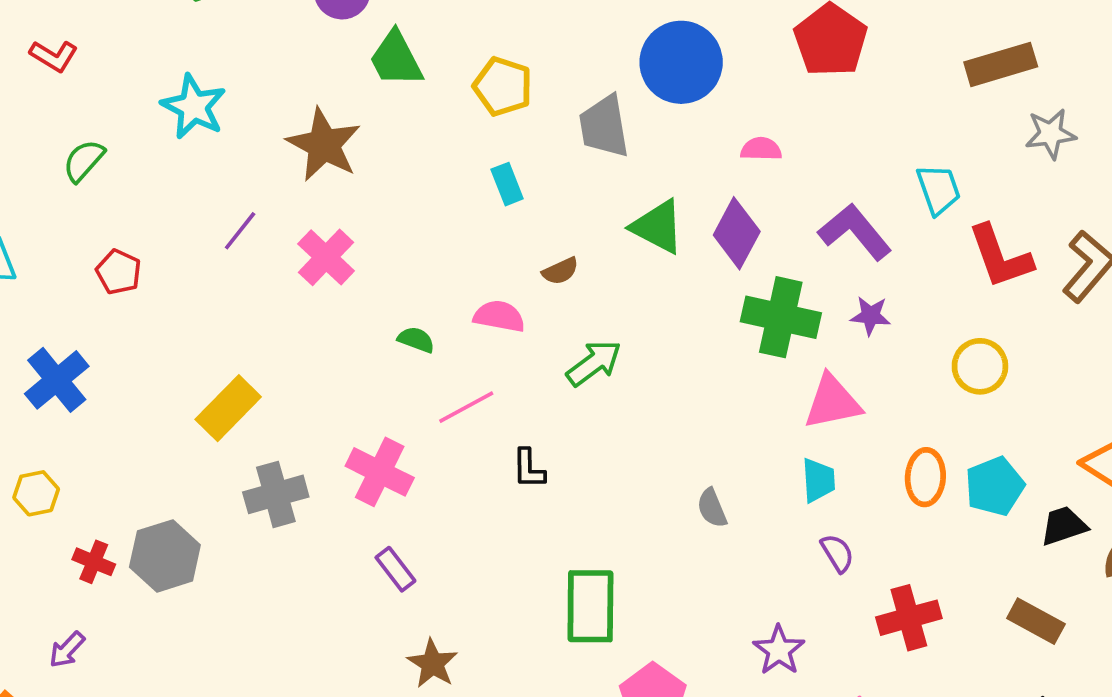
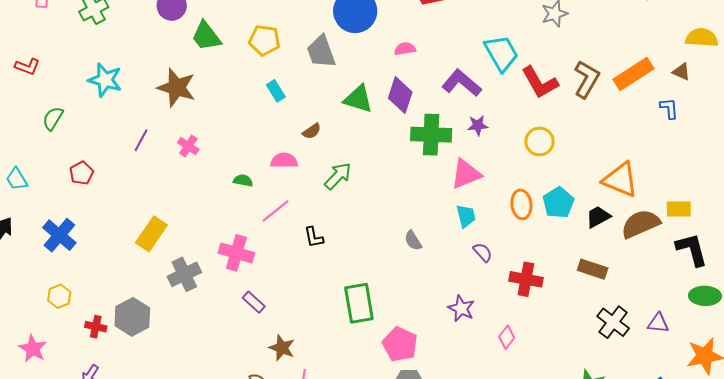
cyan trapezoid: (939, 189) -> (501, 53), size x1.4
pink cross: (326, 257) -> (188, 146), size x0.7
red pentagon: (119, 272) -> (81, 173), turned 30
red cross: (909, 618) -> (526, 279), turned 36

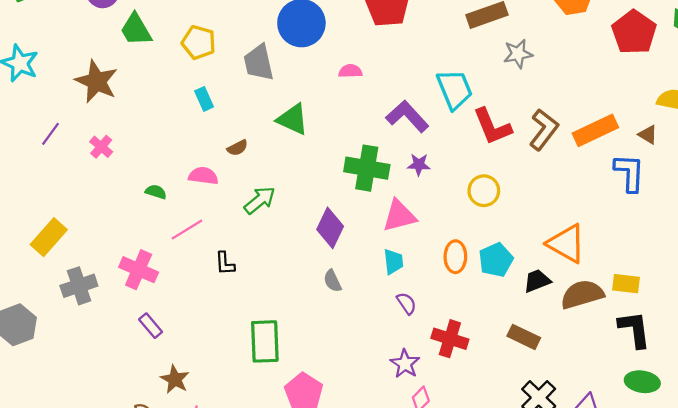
purple diamond: (400, 95) -> (330, 228), moved
blue L-shape: (669, 108) -> (629, 173), size x1.6
purple star: (461, 308) -> (405, 364), moved

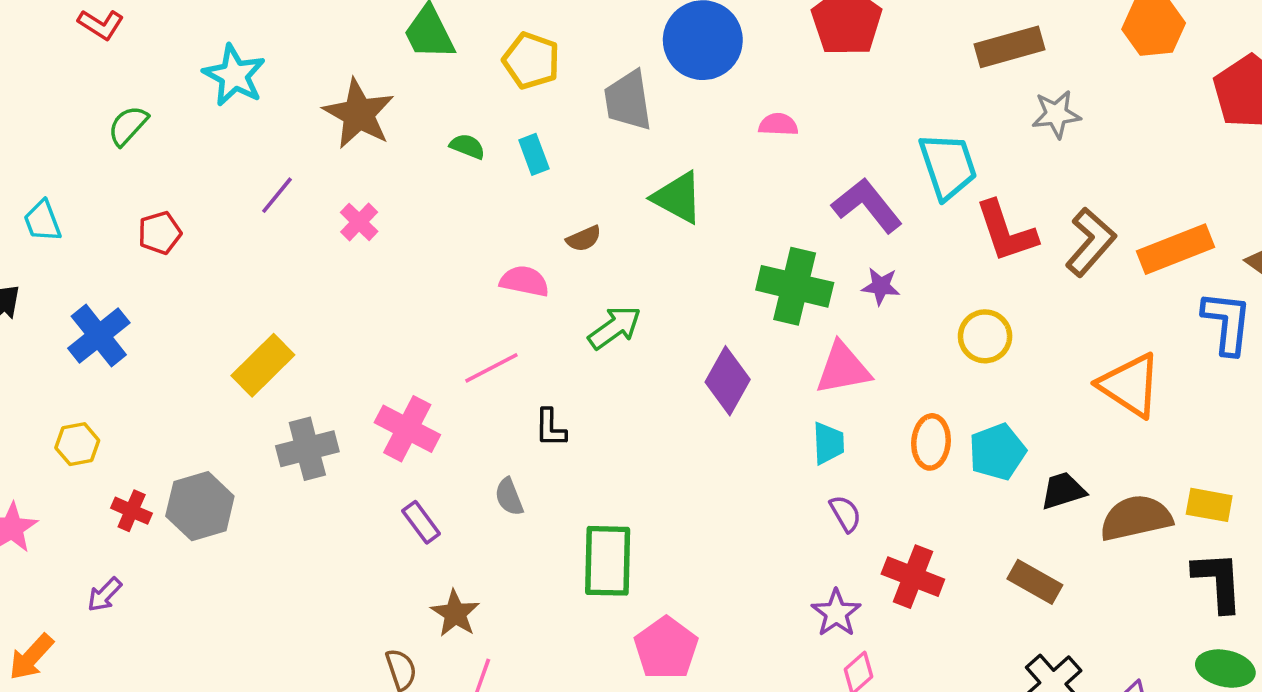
green semicircle: (156, 192) -> (467, 146), moved
orange triangle: (566, 244) -> (1130, 385), moved
gray semicircle: (332, 281) -> (509, 497), moved

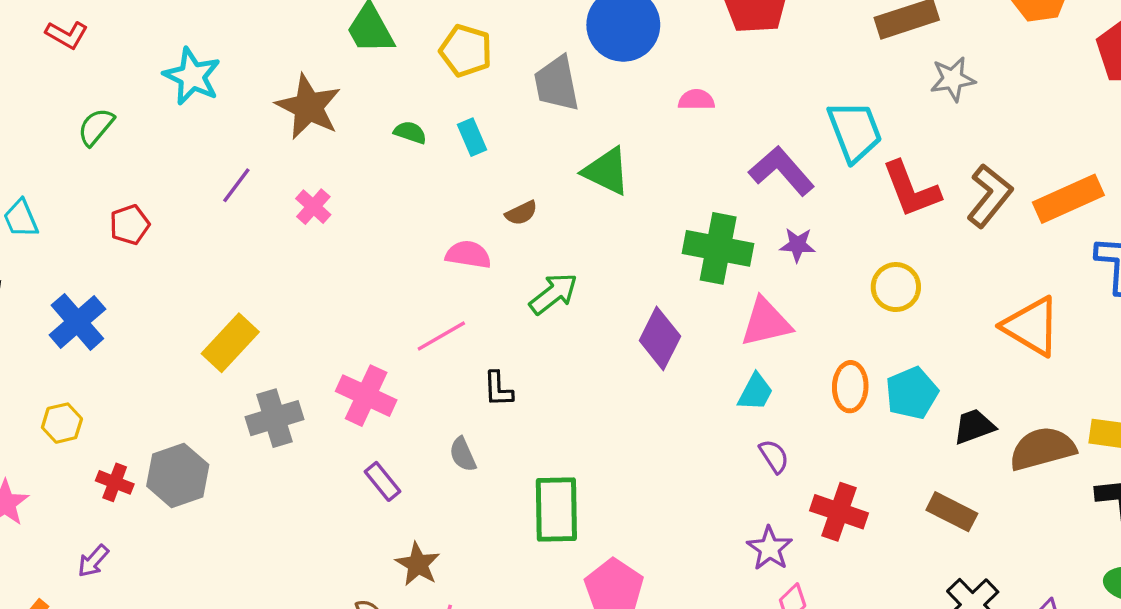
cyan trapezoid: (828, 443) -> (755, 392), turned 33

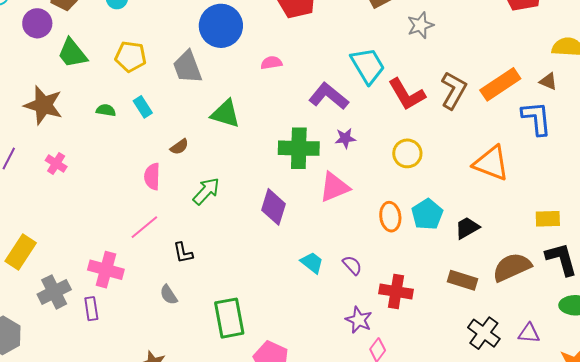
pink semicircle: (468, 255) -> (152, 176), turned -88
cyan trapezoid: (755, 392) -> (312, 263), moved, turned -70
brown semicircle: (1042, 449) -> (512, 267), moved
purple rectangle: (383, 481) -> (91, 309), moved, turned 40

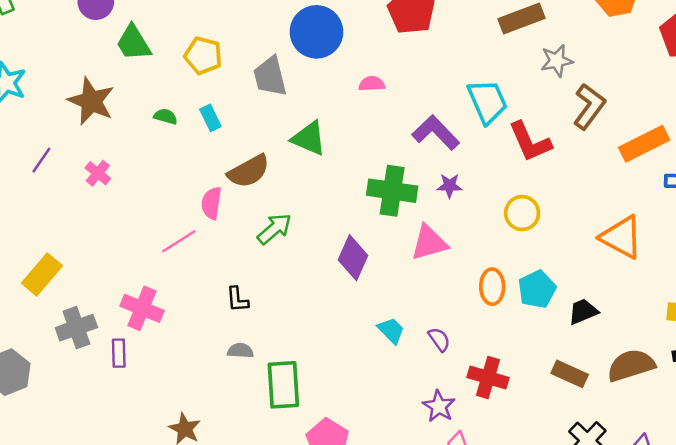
brown L-shape: (454, 90) -> (589, 106), moved
brown semicircle: (179, 147) -> (249, 171), size x1.8
pink line: (144, 227) -> (179, 241), moved
gray semicircle: (169, 295) -> (240, 351), moved, turned 120

